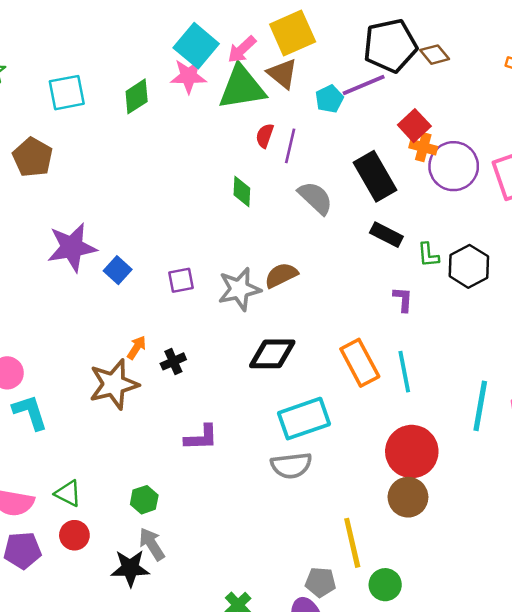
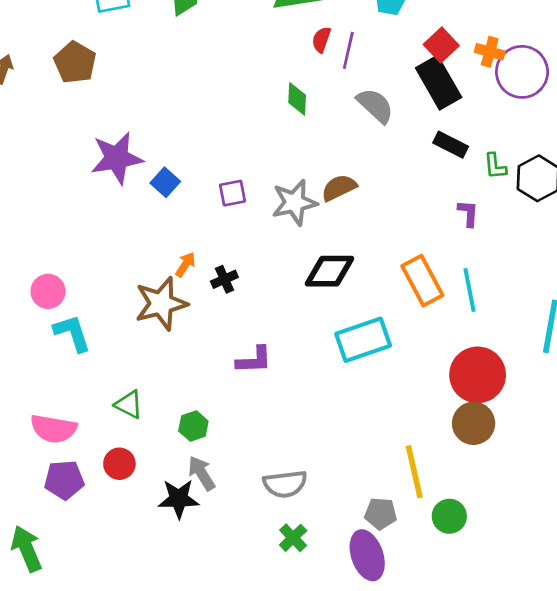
red square: (414, 126) -> (441, 45), moved
gray semicircle: (291, 465) -> (285, 484), moved
green triangle: (68, 493) -> (129, 404), moved

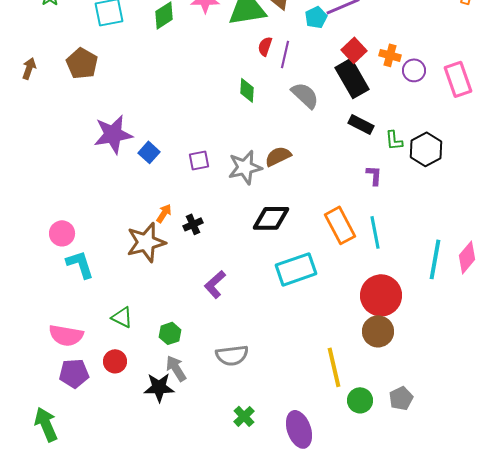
purple circle: (522, 72) -> (414, 70), size x0.6
purple L-shape: (254, 360) -> (215, 284), turned 140
gray semicircle: (285, 484) -> (232, 355), moved
gray pentagon: (381, 514) -> (401, 398), moved, turned -30

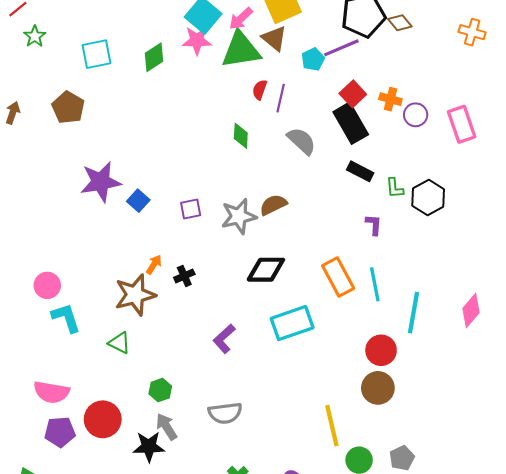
cyan line: (435, 259) -> (413, 313), moved
purple L-shape: (215, 284) -> (224, 339), moved
red circle: (381, 295) -> (381, 350), size x0.7
green triangle: (122, 317) -> (119, 343), moved
red circle: (115, 361) -> (103, 419), size x1.5

